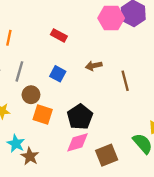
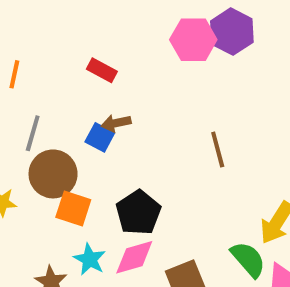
brown arrow: (94, 66) -> (116, 123), moved
brown circle: (31, 95) -> (53, 174), size x1.5
cyan star: (16, 144) -> (90, 259), moved

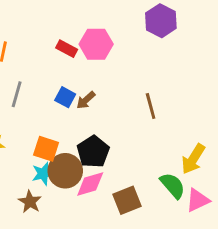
pink hexagon: (193, 40) -> (96, 44), moved
brown arrow: (116, 123) -> (86, 100), moved, turned -30
brown circle: (53, 174) -> (65, 171), moved
cyan star: (90, 259) -> (43, 174), moved, turned 30

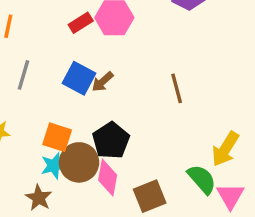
red rectangle: (67, 49) -> (81, 23), turned -60
blue square: (65, 97) -> (79, 78), size x1.4
pink diamond: (90, 184) -> (108, 178), turned -64
pink triangle: (198, 200) -> (230, 196), turned -35

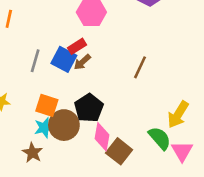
red rectangle: (81, 23) -> (77, 46), moved
gray line: (23, 75) -> (35, 61), moved
brown line: (177, 88) -> (140, 67), turned 40
pink diamond: (108, 178) -> (102, 137), moved
brown square: (150, 196) -> (119, 151), turned -30

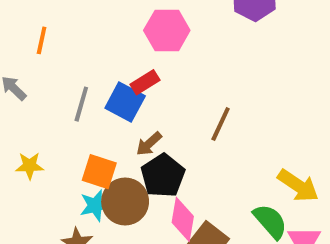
brown arrow: (82, 62) -> (149, 144), moved
brown line: (140, 67) -> (221, 124), moved
yellow arrow: (178, 115) -> (298, 186), turned -88

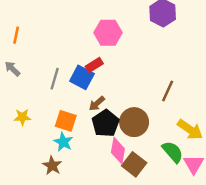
orange line: (42, 40) -> (16, 35), moved
brown line: (221, 124) -> (168, 91), moved
brown circle: (125, 202) -> (134, 122), moved
cyan star: (95, 205) -> (63, 142), turned -30

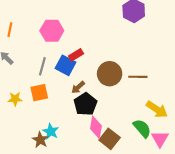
pink hexagon: (108, 33) -> (52, 31), moved
brown line: (168, 91) -> (138, 77), turned 66
orange square: (66, 121) -> (39, 93), moved, turned -30
brown circle: (134, 122) -> (110, 74), moved
cyan star: (63, 142) -> (51, 131), moved

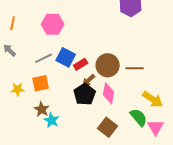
red rectangle: (76, 55) -> (81, 64), moved
gray line: (42, 66) -> (44, 58), turned 48
brown arrow: (78, 87) -> (89, 80), moved
pink diamond: (96, 127) -> (109, 93), moved
brown star: (40, 140) -> (42, 109), moved

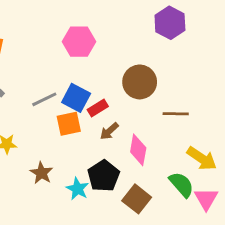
pink hexagon: (53, 24) -> (79, 42), moved
brown circle: (108, 65) -> (140, 82), moved
orange square: (41, 83) -> (69, 124), moved
black pentagon: (85, 94) -> (104, 176), moved
cyan star: (52, 120) -> (78, 189), moved

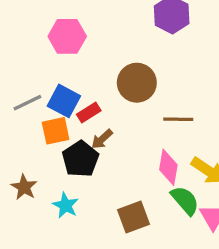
pink diamond: (138, 150) -> (168, 167), moved
black pentagon: (104, 176) -> (80, 159), moved
brown square: (137, 199) -> (134, 217), turned 32

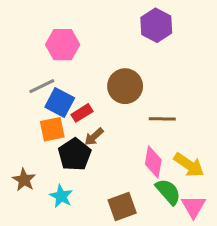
gray line: (27, 103) -> (42, 86), moved

